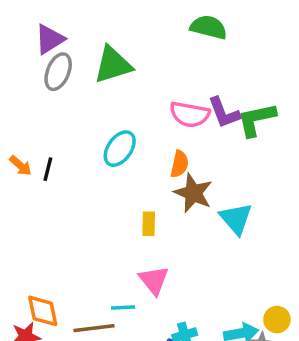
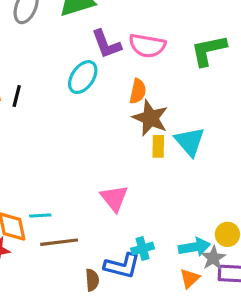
purple L-shape: (224, 113) -> (106, 44), moved
yellow rectangle: (149, 224) -> (158, 146), moved
cyan line: (123, 308) -> (40, 215), moved

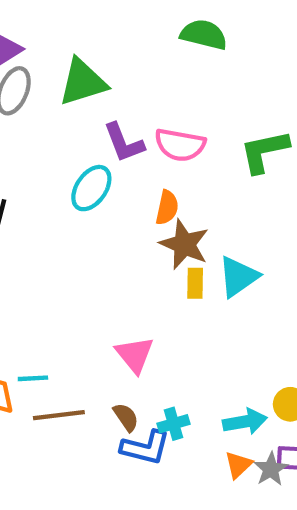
cyan triangle: (190, 142) -> (238, 277), turned 36
gray star: (213, 258) -> (271, 469), moved
brown semicircle: (92, 280) -> (126, 417), moved, turned -30

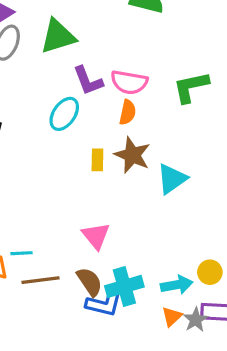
orange semicircle: (167, 208) -> (128, 112), moved
yellow rectangle: (195, 283) -> (97, 160), moved
brown semicircle: (126, 417) -> (90, 282), size x1.4
cyan cross: (174, 424) -> (124, 286), size x1.6

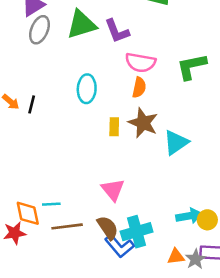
purple L-shape: (88, 81) -> (117, 31), moved
cyan ellipse: (64, 114) -> (87, 89), turned -32
cyan arrow: (177, 285) -> (189, 216), moved
blue L-shape: (104, 304) -> (119, 246), turned 36
orange triangle: (172, 317) -> (176, 257), turned 36

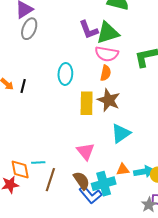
green triangle: (81, 24) -> (108, 33), moved
yellow rectangle: (114, 127) -> (87, 103), size x1.6
cyan triangle: (176, 142) -> (121, 133), moved
brown line: (67, 226) -> (50, 180), turned -65
orange triangle: (176, 257) -> (123, 170), moved

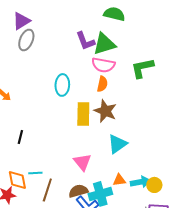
black line: (23, 86) -> (20, 137), moved
brown semicircle: (82, 181) -> (78, 191), turned -72

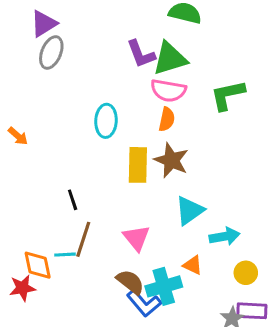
black line: (20, 137) -> (73, 200), moved, turned -32
orange triangle: (119, 180) -> (193, 265), turned 32
cyan arrow: (140, 182) -> (225, 236), moved
brown line: (47, 190) -> (83, 239), moved
brown semicircle: (78, 191) -> (130, 282), turned 54

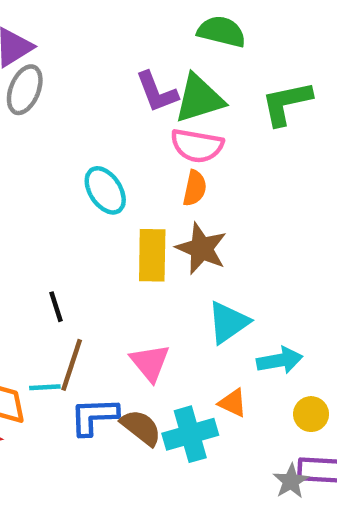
green L-shape: (228, 95) -> (286, 103), moved
cyan ellipse: (106, 121) -> (105, 190), turned -36
blue L-shape: (144, 303) -> (94, 416), moved, turned 128

